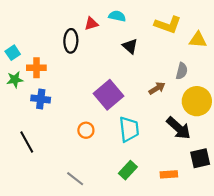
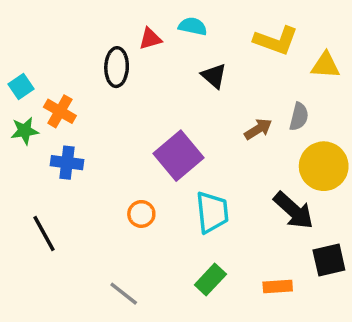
orange cross: (36, 68) -> (60, 111), turned 30
brown arrow: (157, 88) -> (258, 129), moved

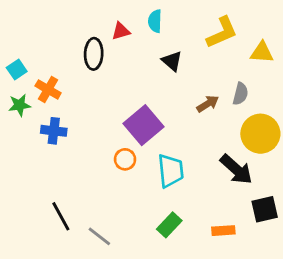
cyan semicircle: (193, 26) -> (155, 21), turned -100
yellow L-shape: (276, 41) -> (222, 32), turned -44
orange circle: (141, 214) -> (125, 159), moved
black line: (44, 233) -> (61, 216), moved

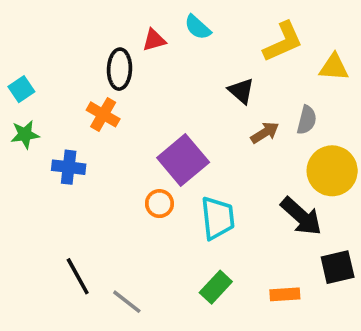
cyan semicircle: (155, 21) -> (198, 27), turned -50
black triangle: (172, 61) -> (241, 91), moved
orange cross: (48, 89) -> (103, 114), moved

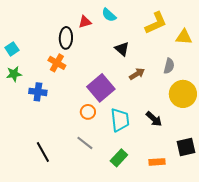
black triangle: (241, 91) -> (122, 49), moved
brown arrow: (265, 133) -> (137, 74), moved
black arrow: (301, 216) -> (154, 119), moved, size x0.7
gray line: (127, 302) -> (85, 143), moved

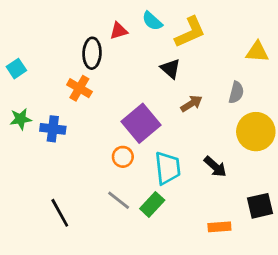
yellow L-shape: (156, 23) -> (190, 32), moved
green star: (14, 74) -> (21, 119), moved
green rectangle: (119, 158) -> (152, 204), moved

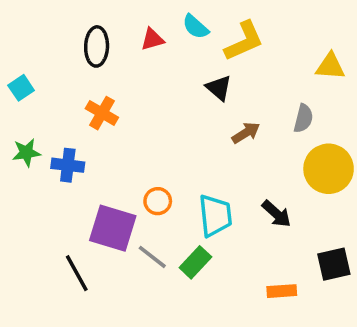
black ellipse: (92, 53) -> (97, 46), moved
purple square: (141, 123) -> (113, 228), moved, turned -33

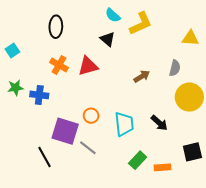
red triangle: (152, 39) -> (88, 66), moved, size x1.5
black triangle: (219, 88) -> (108, 39), moved
green rectangle: (195, 262) -> (138, 160), moved

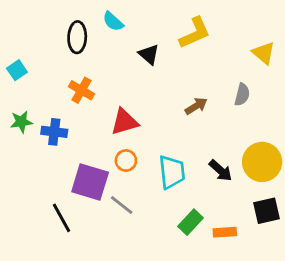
cyan semicircle: (113, 15) -> (113, 21), moved
yellow triangle: (190, 38) -> (264, 53), turned 36
red triangle: (88, 66) -> (124, 122), moved
yellow circle: (189, 97) -> (262, 162), moved

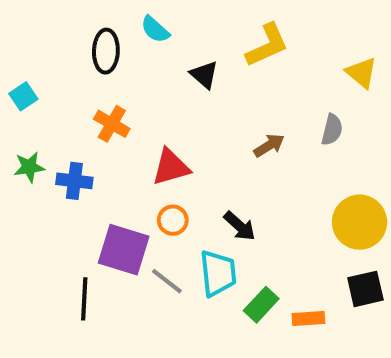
black arrow: (221, 171) -> (240, 226), moved
cyan trapezoid: (172, 172) -> (218, 273), moved
black line: (61, 218) -> (84, 299), turned 32

